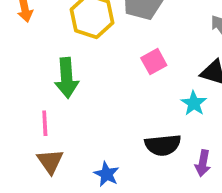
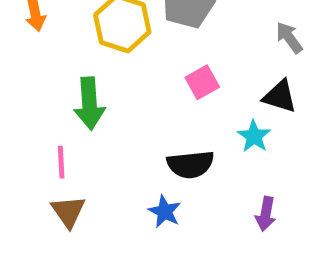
black semicircle: (163, 145) -> (190, 165), moved
blue star: (107, 174) -> (165, 212), moved

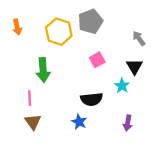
black triangle: (280, 96) -> (134, 67), turned 42

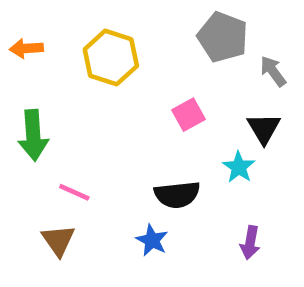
gray pentagon: (90, 21) -> (223, 37), moved, turned -30
orange arrow: (17, 27) -> (26, 48), turned 98
green arrow: (43, 70) -> (33, 135), moved
pink line: (30, 98) -> (74, 192), moved, turned -63

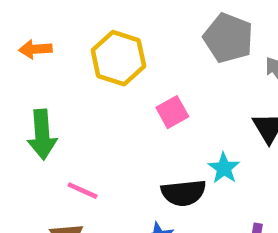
pink square: (188, 115) -> (172, 112), moved
cyan star: (239, 167) -> (224, 168), moved

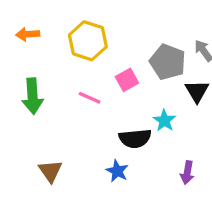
gray pentagon: (228, 38) -> (168, 62), moved
pink line: (83, 191) -> (90, 98), moved

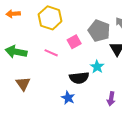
green arrow: (33, 96) -> (16, 52), turned 105
brown triangle: (50, 171) -> (23, 84), moved

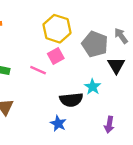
yellow hexagon: (50, 18) -> (57, 29), moved
pink square: (74, 42) -> (56, 56), moved

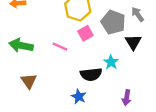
pink square: (56, 56) -> (85, 33), moved

